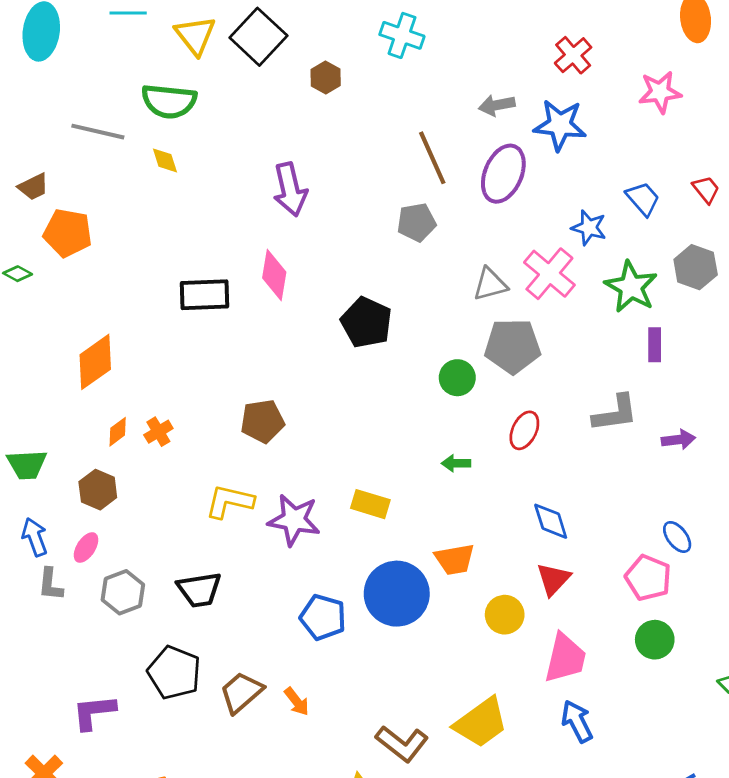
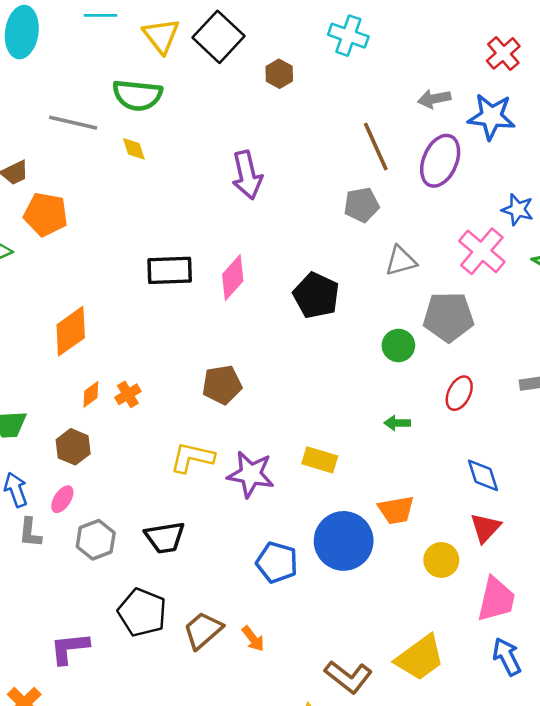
pink diamond: (274, 275) -> (233, 278), moved, turned 33
gray triangle: (490, 284) -> (401, 261), moved

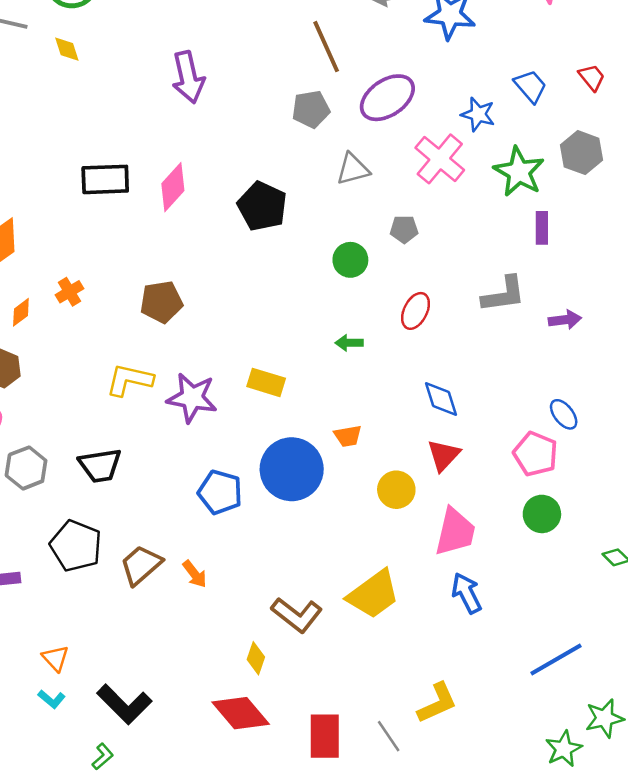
purple ellipse: (440, 161) -> (387, 98), moved, turned 33
gray pentagon: (448, 317) -> (404, 229), size x0.5
orange cross: (128, 394) -> (69, 292), moved
orange trapezoid: (396, 510) -> (348, 436), size x0.7

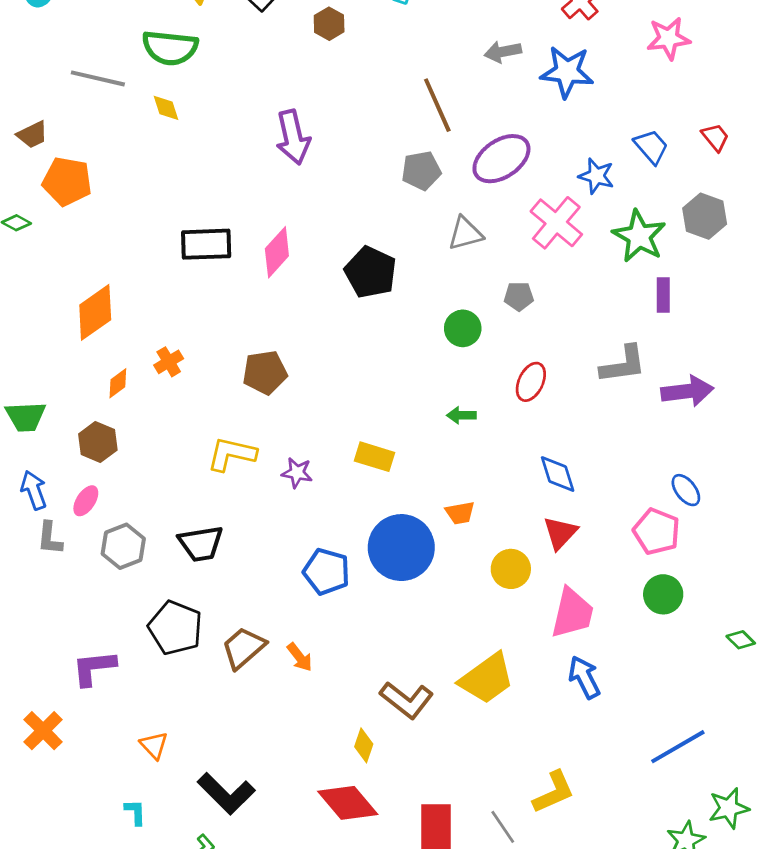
purple arrow: (565, 320) -> (687, 391), size x1.5
purple star: (192, 398) -> (297, 473), size x0.6
cyan L-shape: (52, 699) -> (135, 812), moved, turned -132

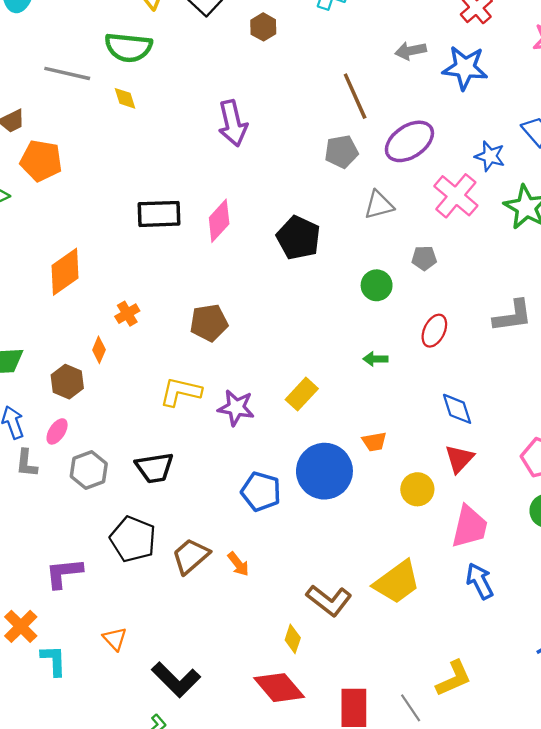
orange diamond: (118, 383) -> (99, 350), moved, turned -30
yellow rectangle: (375, 457) -> (302, 394), turned -64
purple star: (297, 473) -> (236, 408), size x1.4
cyan L-shape: (135, 812) -> (54, 660), moved, size x1.4

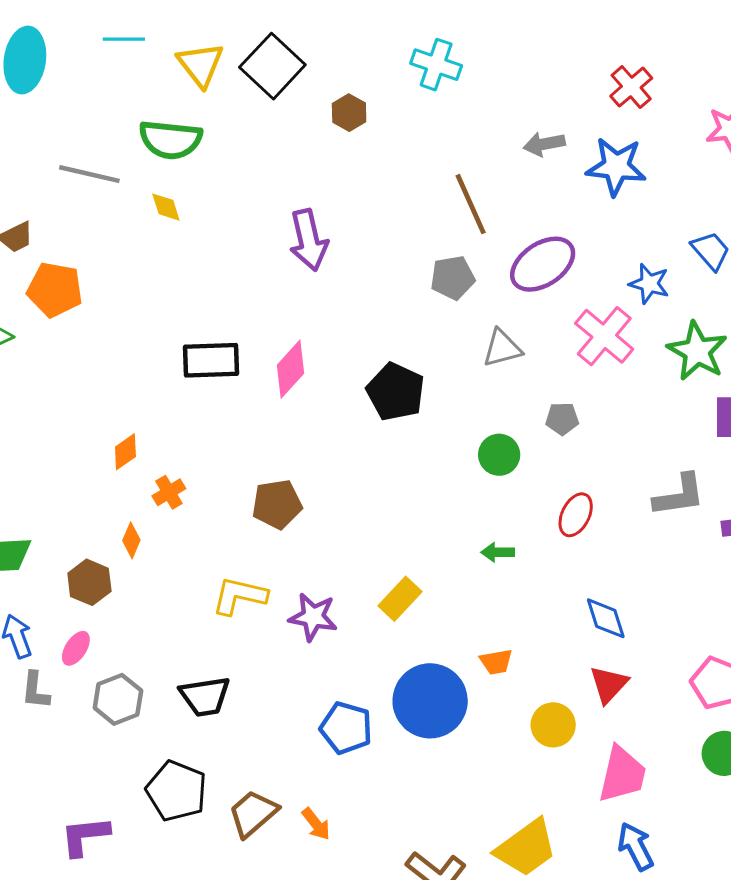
orange diamond: (65, 272) -> (125, 452), moved, size x0.6

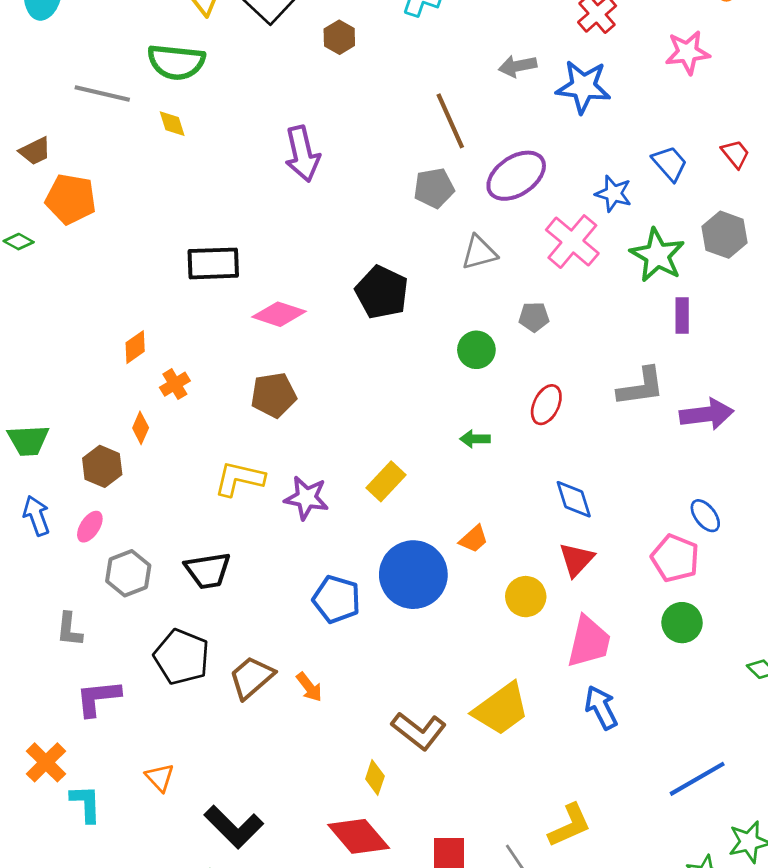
pink diamond: (291, 369) -> (279, 314), moved, turned 66
orange trapezoid: (496, 662) -> (474, 539), turned -32
gray L-shape: (35, 690) -> (69, 629), moved

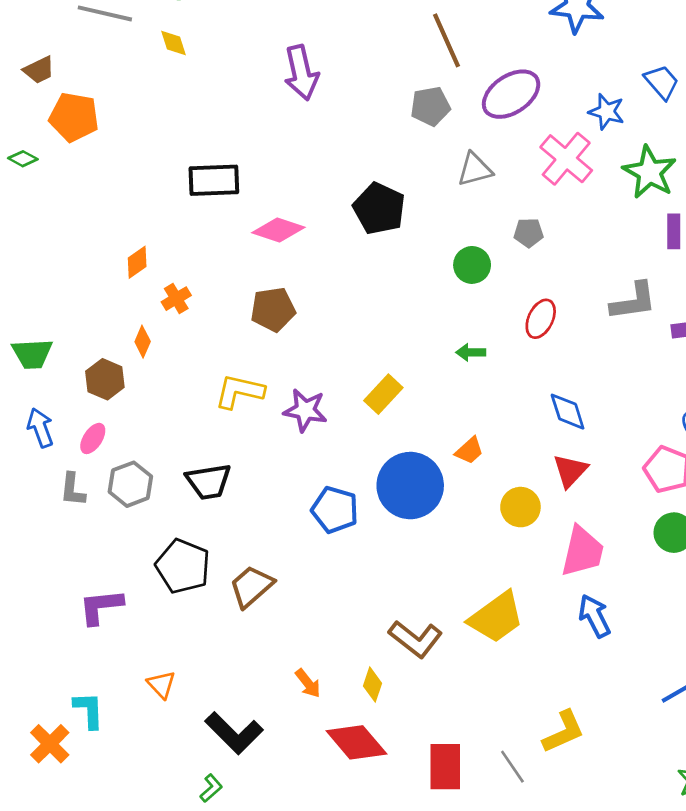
gray L-shape: (69, 629) -> (73, 490), moved
orange arrow: (309, 687) -> (308, 683), moved
orange cross: (46, 762) -> (50, 744), moved

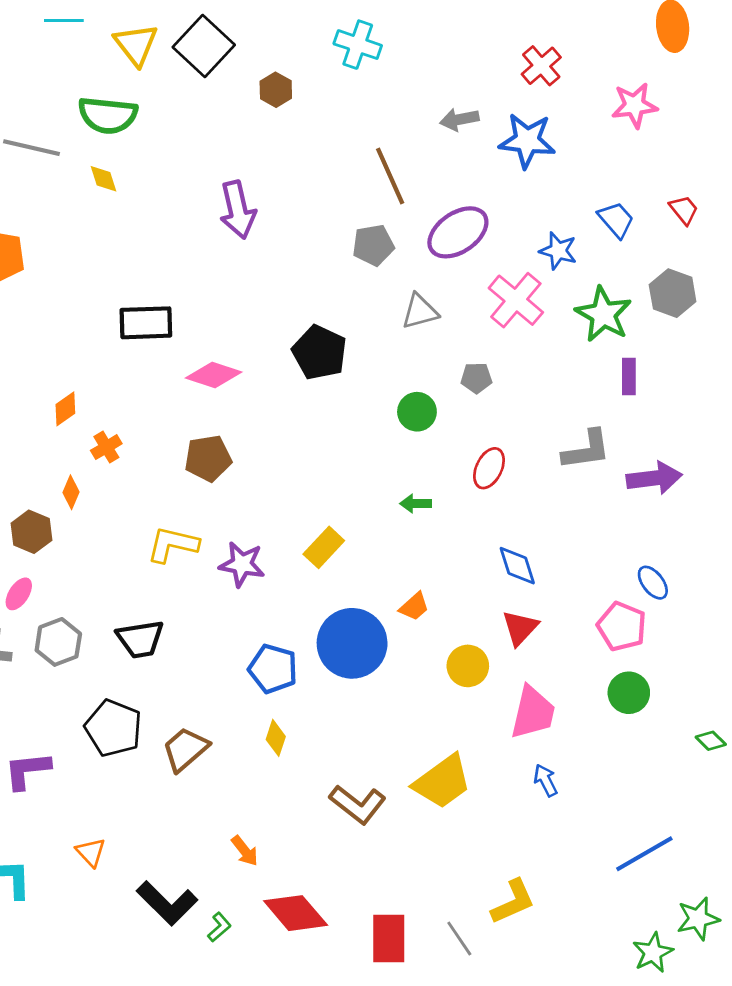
blue arrow: (594, 616) -> (545, 780), size x0.7
yellow diamond: (373, 685) -> (276, 738), moved
green L-shape: (211, 788) -> (219, 927), moved

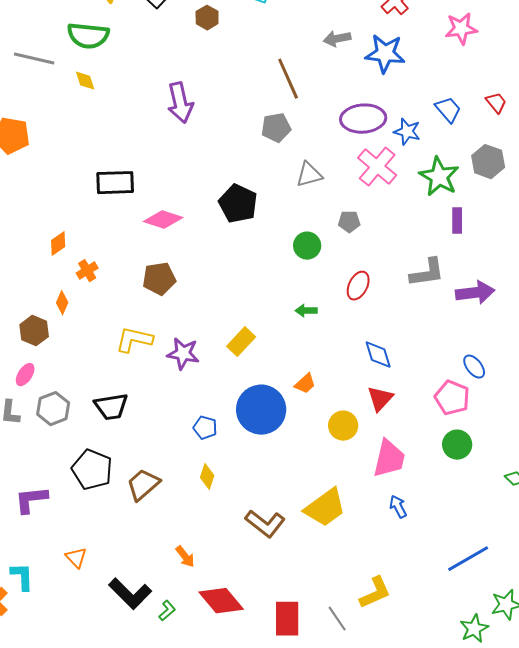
purple ellipse: (458, 232) -> (363, 119), moved, turned 30
blue pentagon: (273, 669) -> (205, 428), size x0.7

